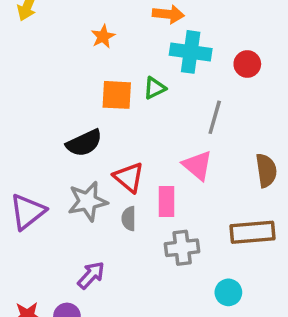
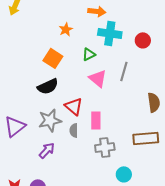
orange star: (103, 37) -> (66, 29), moved
orange square: (117, 95) -> (53, 58), moved, turned 30
pink triangle: (197, 165) -> (98, 78), moved
purple arrow: (91, 275) -> (47, 150), moved
cyan circle: (228, 292) -> (124, 174), moved

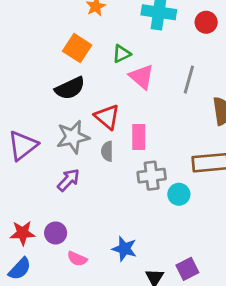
green triangle: (89, 54) -> (122, 54), moved
gray line: (124, 71) -> (189, 80), moved
cyan circle: (124, 174) -> (179, 194), moved

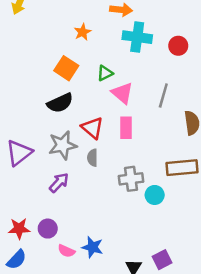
pink rectangle: (139, 137) -> (126, 128), moved
blue star: (124, 249) -> (92, 247), moved

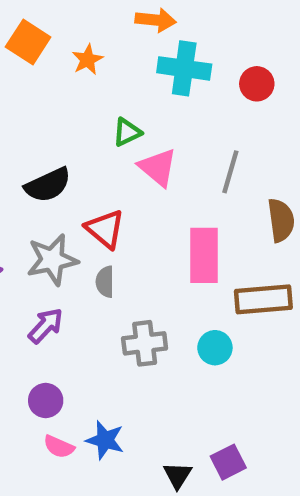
orange square: (66, 68) -> (28, 42), moved
pink rectangle: (126, 128) -> (204, 255), moved, size x1.4
gray cross: (131, 179) -> (145, 343), moved
purple circle: (48, 229) -> (46, 400), moved

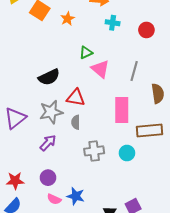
cyan cross: (184, 68) -> (113, 23), size x0.6
red triangle: (105, 229) -> (76, 98), turned -30

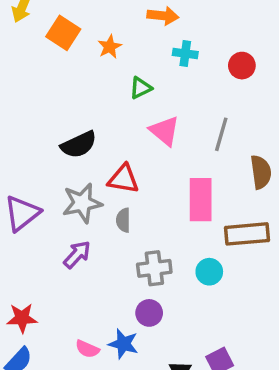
green triangle: (86, 53) -> (141, 88), moved
purple circle: (48, 178) -> (149, 313), moved

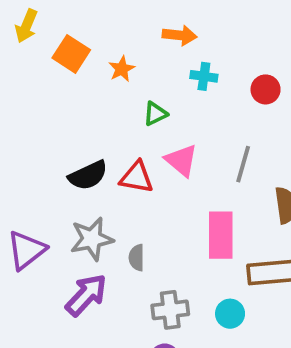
red triangle: (123, 179) -> (137, 177), moved
purple arrow: (77, 255) -> (86, 295), size x1.4

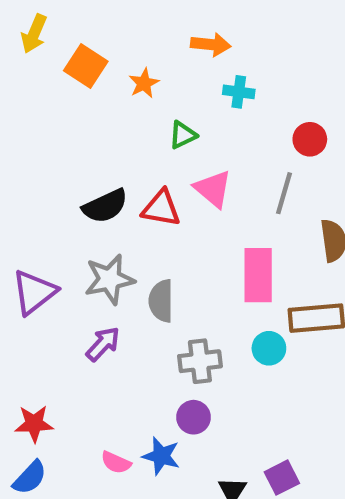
red circle: (266, 89) -> (310, 139), moved
gray semicircle: (137, 258) -> (161, 301), size x1.4
purple arrow: (86, 295) -> (103, 344), size x0.7
cyan circle: (230, 314) -> (269, 348), moved

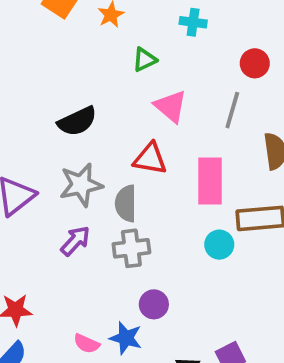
red triangle: (161, 208) -> (150, 159), moved
gray cross: (200, 361) -> (131, 248), moved

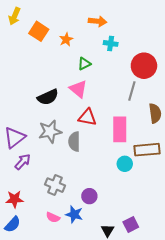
red circle: (255, 63) -> (144, 66), size x1.6
pink triangle: (171, 106) -> (78, 89), moved
purple arrow: (75, 241) -> (23, 162), moved
gray cross: (131, 248) -> (55, 185), moved, turned 30

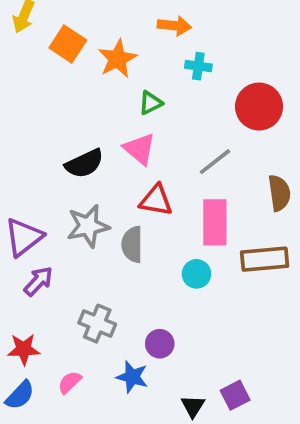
orange star: (66, 39) -> (117, 59), size x1.5
gray line: (132, 91) -> (215, 162), moved, turned 36
cyan circle: (125, 164) -> (197, 274), moved
pink semicircle: (53, 217) -> (70, 382), moved, turned 112

